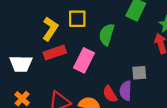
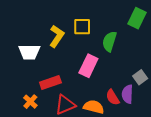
red rectangle: (55, 52) -> (50, 83), moved
white trapezoid: (21, 64) -> (29, 52), moved
gray square: (139, 73) -> (140, 77), turned -32

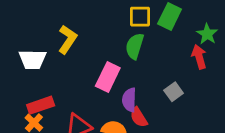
yellow square: (82, 27) -> (140, 17), moved
red rectangle: (50, 83) -> (41, 105), moved
purple semicircle: (127, 94) -> (129, 100), moved

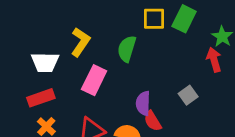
green semicircle: (135, 46) -> (127, 49), moved
pink rectangle: (108, 77) -> (94, 80), moved
red rectangle: (41, 105) -> (41, 98), moved

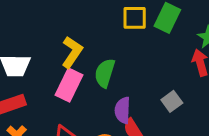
yellow L-shape: (80, 42) -> (72, 52), moved
green semicircle: (127, 49) -> (105, 73), moved

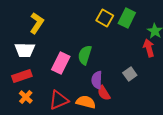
yellow square: (135, 18) -> (105, 18), turned 30
yellow L-shape: (72, 52) -> (37, 23), moved

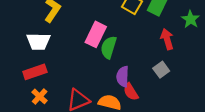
red arrow: (149, 48) -> (167, 39), moved
pink rectangle: (61, 63) -> (96, 34), moved

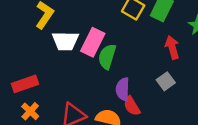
white trapezoid: (38, 41) -> (65, 41), moved

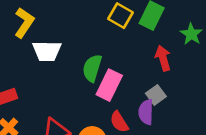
pink rectangle: (93, 42) -> (109, 85), moved
purple semicircle: (123, 89) -> (146, 112), moved

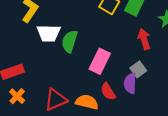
green semicircle: (92, 68) -> (70, 41), moved

